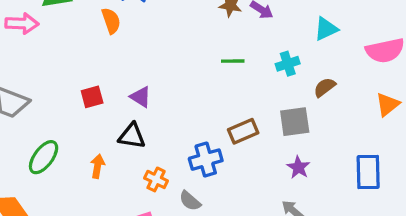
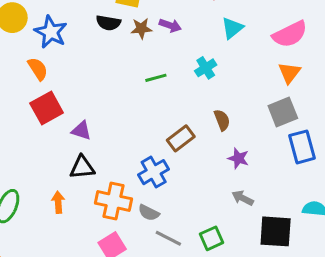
brown semicircle: (325, 87) -> (222, 120), moved, turned 120
red square: (92, 97) -> (47, 108), moved, size x1.5
orange triangle: (388, 104) -> (289, 73), moved
gray square: (295, 122) -> (283, 112), moved
orange cross: (156, 179) -> (114, 201), size x1.6

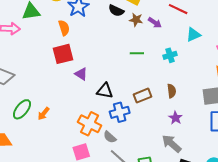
black triangle: (82, 167) -> (105, 91), moved
gray arrow: (243, 198) -> (172, 144), size x1.5
orange arrow: (58, 202) -> (44, 114), moved, turned -152

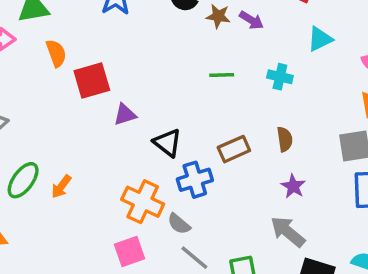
orange semicircle: (64, 28) -> (56, 53), moved
cyan cross: (170, 55) -> (280, 77), turned 32
purple triangle: (81, 74) -> (125, 115), turned -48
black triangle: (105, 91) -> (167, 143), turned 30

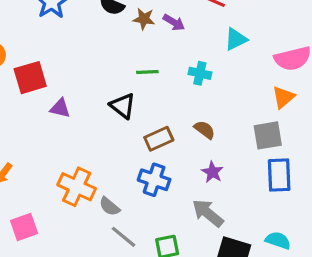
purple triangle: (125, 115) -> (60, 108), turned 30
brown semicircle: (285, 139) -> (205, 130), turned -45
black triangle: (167, 143) -> (123, 106), moved
blue cross: (195, 180) -> (154, 180), moved, turned 36
pink square: (130, 251) -> (24, 227), moved

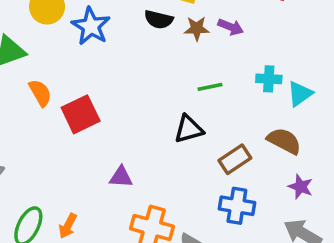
cyan triangle: (236, 39) -> (300, 94), moved
black triangle: (123, 106) -> (189, 129), turned -44
purple triangle: (60, 108) -> (121, 177), moved
brown semicircle: (205, 130) -> (284, 141), size x1.4

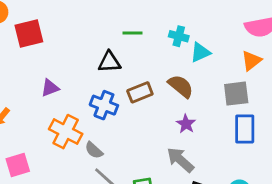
purple triangle: (121, 177) -> (50, 88), turned -36
blue cross: (237, 206) -> (104, 105), moved

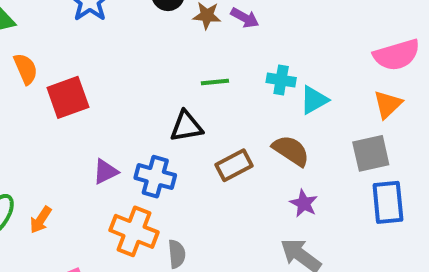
blue cross: (104, 105) -> (155, 177), moved
gray semicircle: (94, 150) -> (177, 254), turned -132

